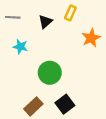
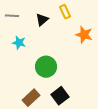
yellow rectangle: (70, 13) -> (65, 12), turned -48
orange star: (91, 38) -> (84, 35), turned -30

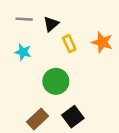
yellow rectangle: (65, 12) -> (69, 44), moved
gray line: (12, 16) -> (24, 19), moved

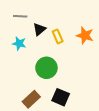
black triangle: (51, 24) -> (39, 29), moved
black square: (73, 117) -> (61, 97), turned -30

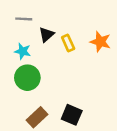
green circle: (46, 68) -> (27, 78), moved

